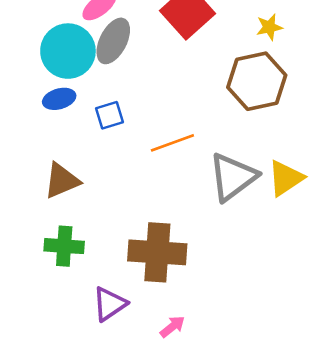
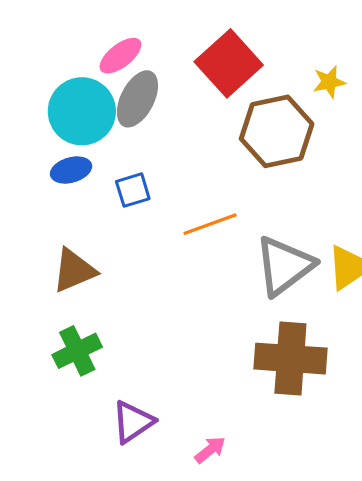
brown hexagon: (257, 81) -> (277, 131), moved
green cross: (64, 246) -> (77, 351), turned -30
brown cross: (157, 252) -> (290, 359), moved

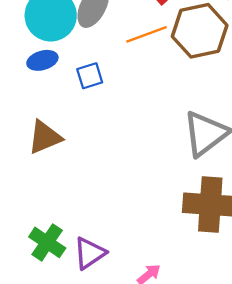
orange line: (210, 224) -> (146, 34), moved
green cross: (77, 351) -> (47, 242), moved, turned -30

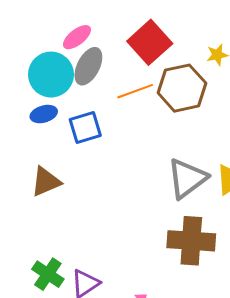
blue square: (90, 76) -> (85, 128), size x1.4

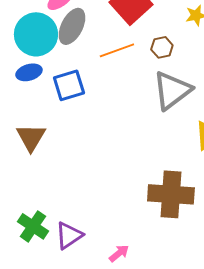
brown hexagon: (182, 88) -> (162, 47), size x0.5
gray triangle: (187, 178) -> (172, 90), moved
brown triangle: (46, 182) -> (31, 137), turned -36

